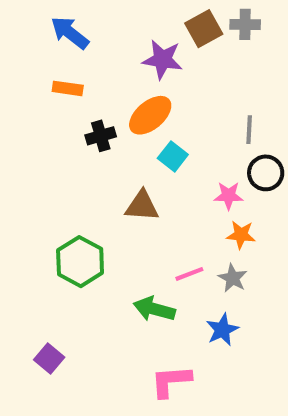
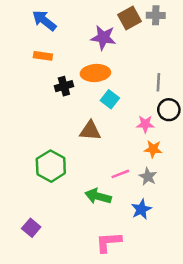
orange ellipse: (150, 115) -> (95, 73), turned 36

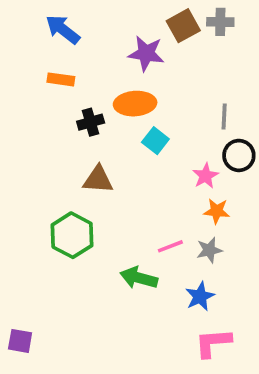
pink star: (145, 124) -> (206, 176), turned -30
brown triangle: (90, 131) -> (98, 180), moved
gray star: (148, 177) -> (209, 250), turned 30
purple square: (31, 228) -> (20, 341), moved, turned -30
pink L-shape: (109, 242) -> (213, 343), moved

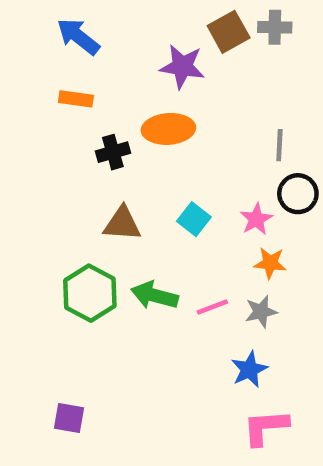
cyan square: (155, 141) -> (194, 219), moved
green arrow: (139, 278) -> (155, 295), moved
purple square: (20, 341) -> (69, 418), moved

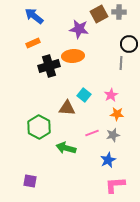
orange rectangle: (76, 99) -> (33, 43), turned -32
black cross: (113, 152) -> (49, 66), size x1.5
black circle: (298, 194) -> (129, 44), moved
brown triangle: (122, 224) -> (67, 108), moved
green arrow: (155, 295) -> (66, 148), moved

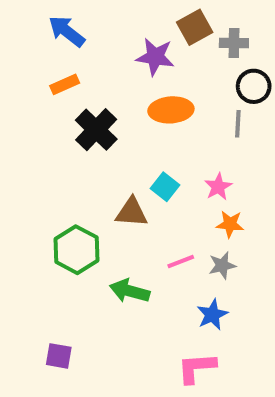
gray cross: (119, 12) -> (234, 43), moved
orange ellipse: (73, 56) -> (171, 110), moved
black cross: (49, 66) -> (96, 130), turned -30
pink L-shape: (115, 185) -> (197, 368), moved

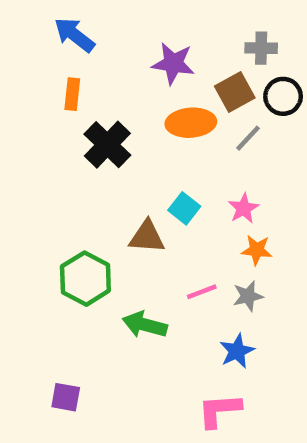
brown square: (195, 27) -> (235, 92), moved
orange rectangle: (65, 84) -> (72, 94), turned -60
gray line: (238, 124) -> (248, 138), moved, turned 40

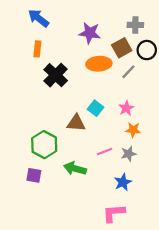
purple square: (66, 397) -> (34, 175), moved

